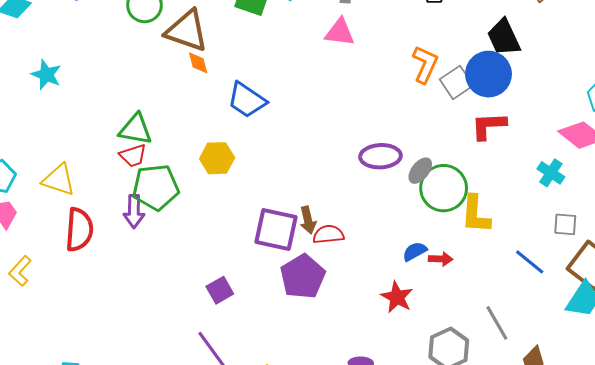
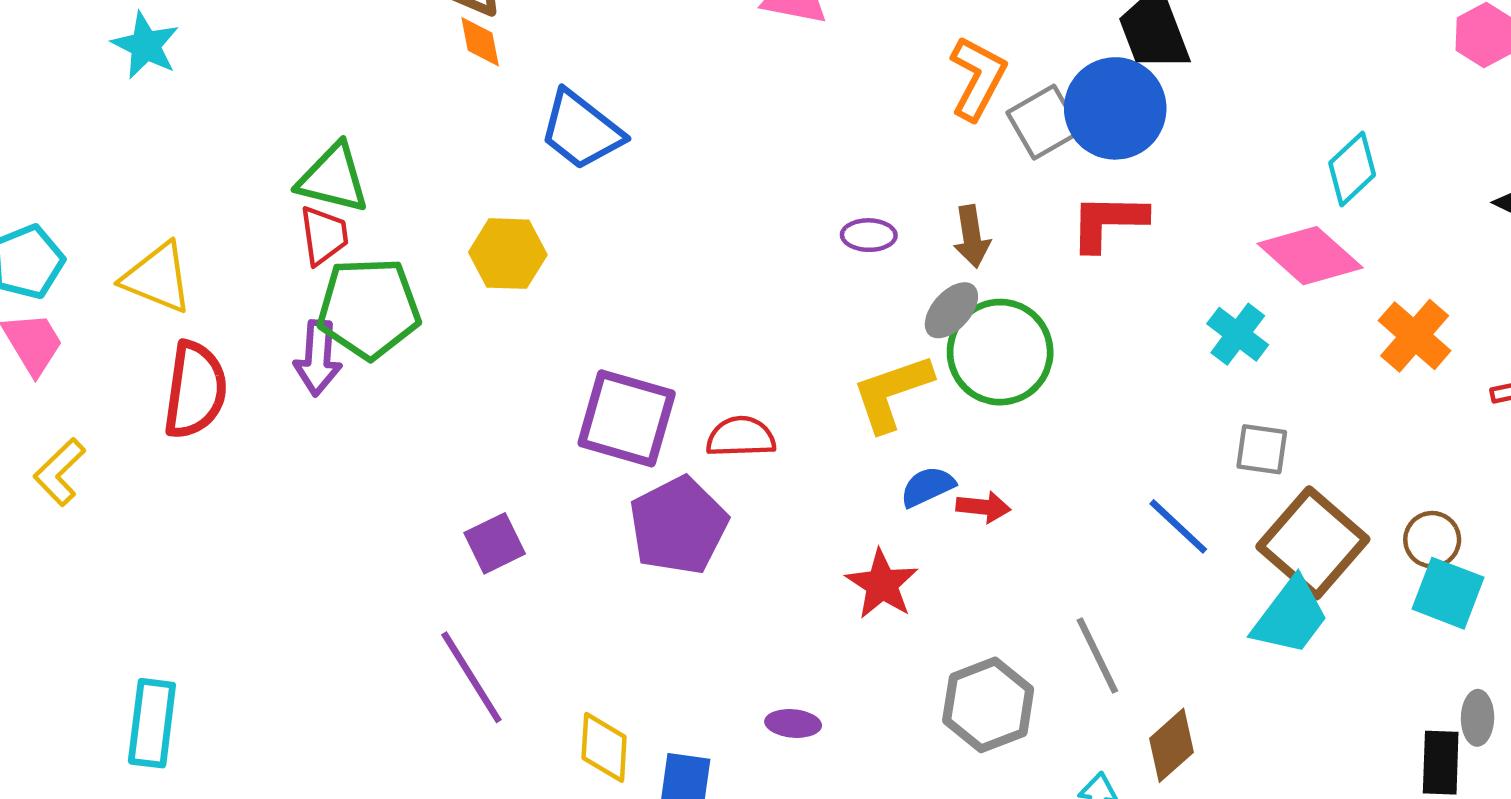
red trapezoid: (133, 156) -> (324, 235), turned -84
purple ellipse: (380, 156) -> (869, 235), moved, size x0.6
yellow L-shape: (476, 214) -> (892, 393), moved, turned 63
brown arrow: (308, 220) -> (972, 237), moved

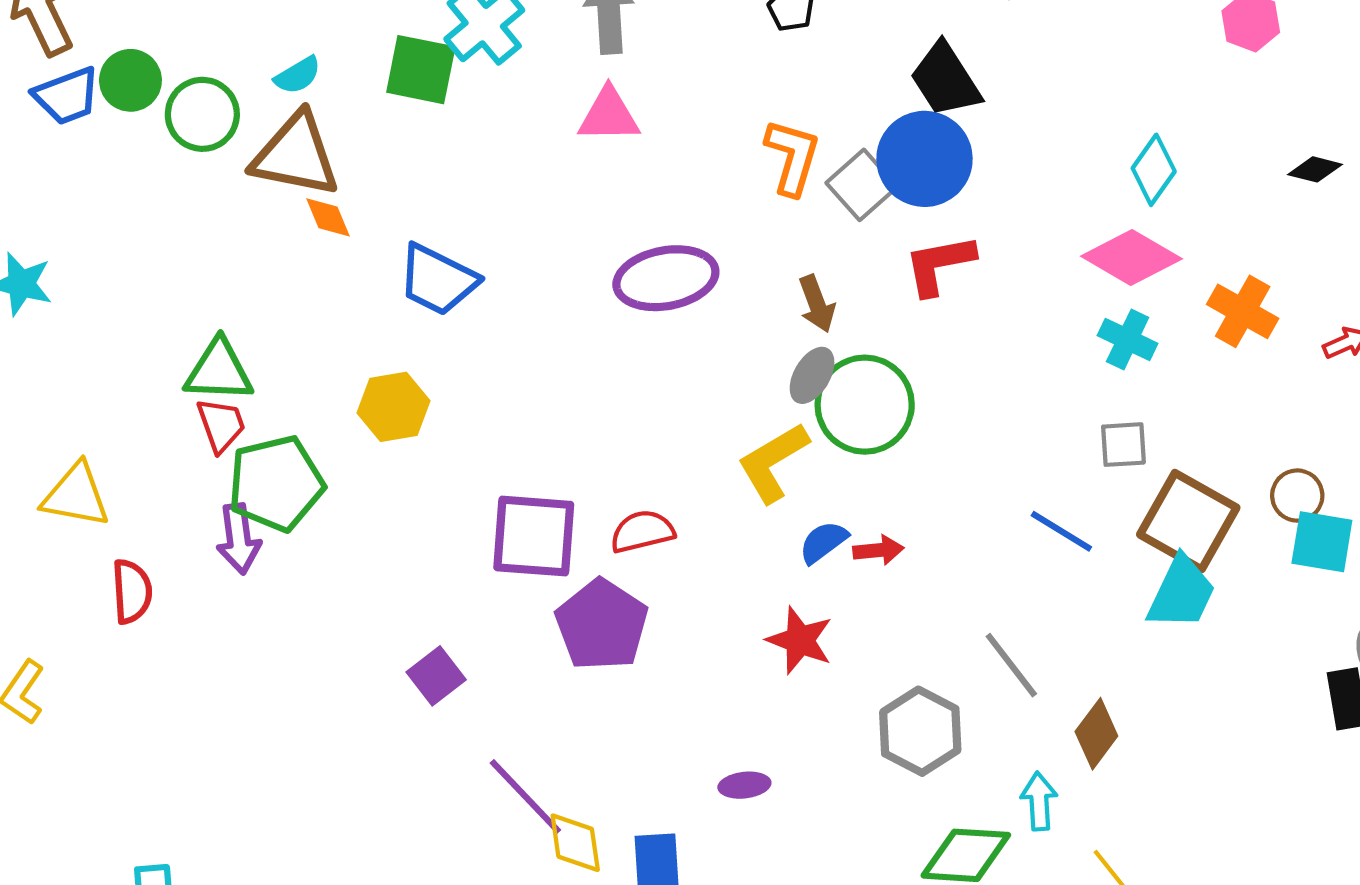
purple ellipse: (869, 235) -> (666, 278), moved, size x2.0
cyan cross: (1238, 334) -> (1128, 339), moved
red semicircle: (195, 390) -> (132, 591), size x0.7
purple line: (471, 677) -> (525, 796), moved

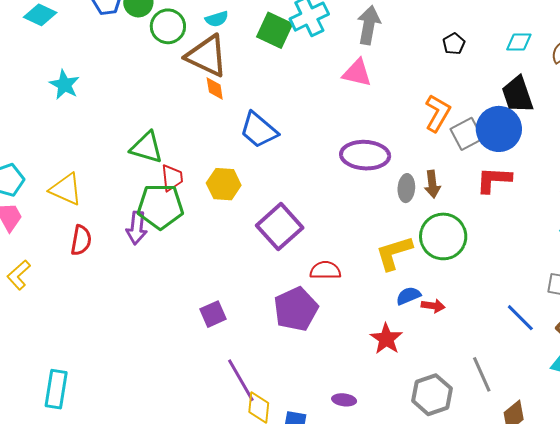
gray ellipse: (812, 375) -> (406, 188), moved, turned -40
red trapezoid: (221, 425) -> (172, 178), moved
purple square: (534, 536) -> (280, 227), moved, turned 30

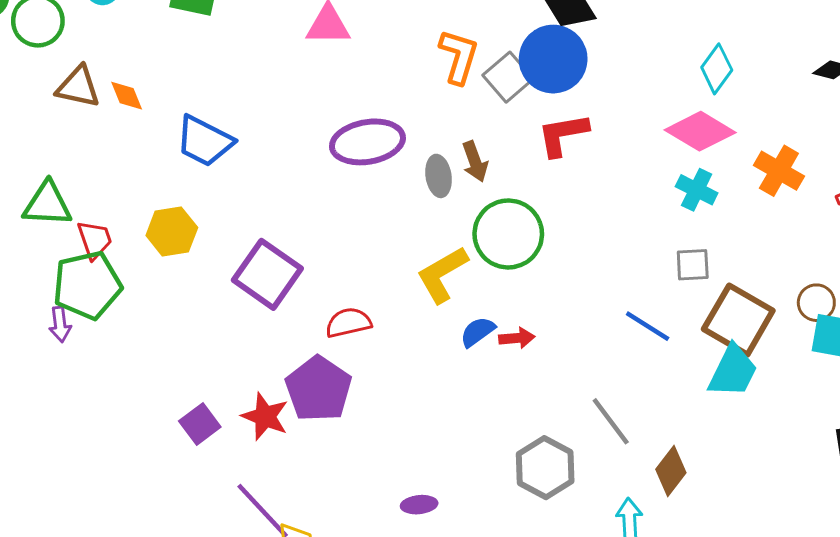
brown triangle: (207, 56) -> (78, 87), moved, size x0.7
purple arrow: (137, 228) -> (60, 324), size x0.7
red star: (386, 339) -> (265, 416), moved

